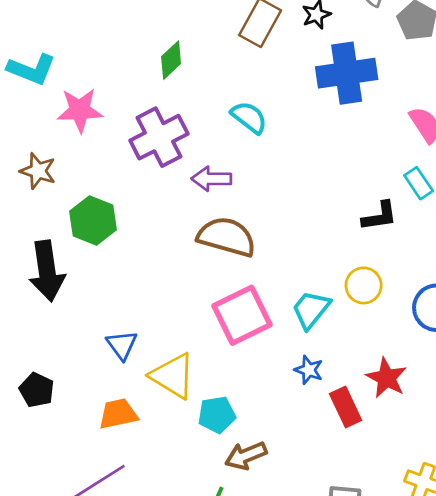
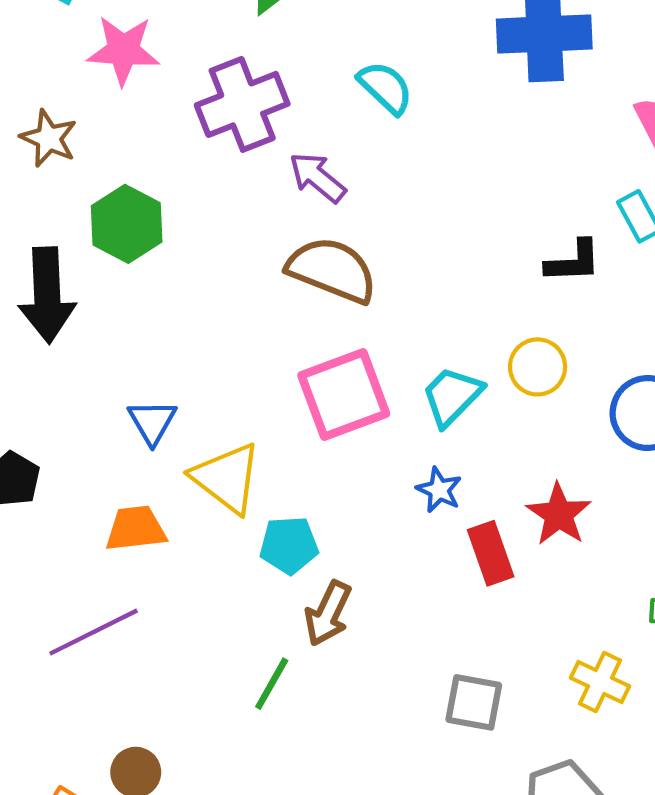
purple arrow: (211, 179) -> (317, 177), turned 33
brown arrow: (246, 456) -> (328, 613), turned -48

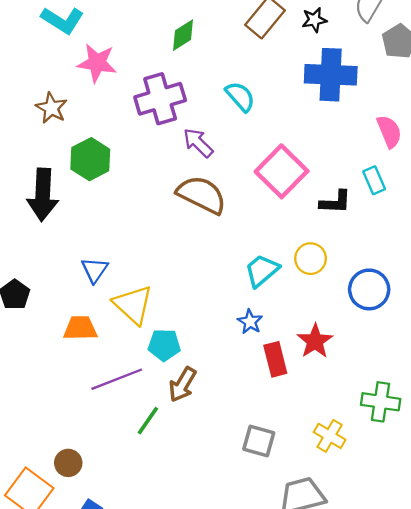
pink square: (344, 394) -> (282, 171), moved, turned -30
purple line: (94, 632) -> (117, 379), moved

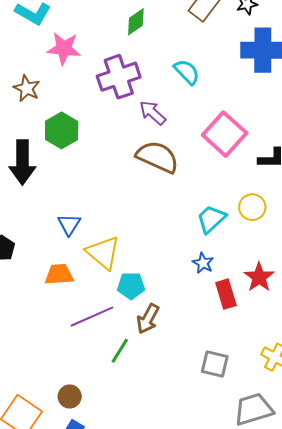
brown circle: (68, 463) -> (70, 397), moved

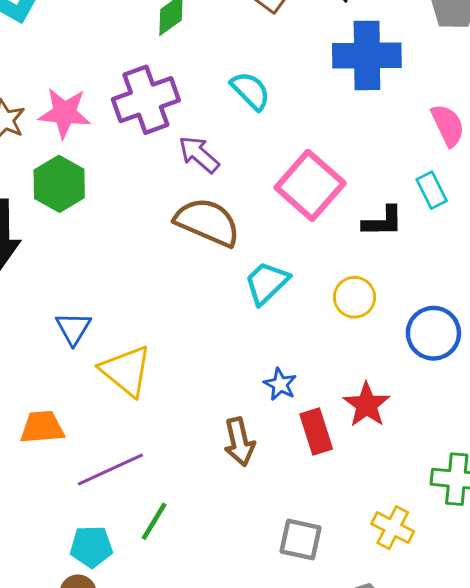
pink star: (64, 48) -> (64, 113), moved
cyan trapezoid: (211, 219) -> (267, 283), moved
orange trapezoid: (59, 274) -> (42, 427), moved
cyan pentagon: (131, 286) -> (91, 547), moved
brown arrow: (148, 319) -> (239, 442), moved, turned -40

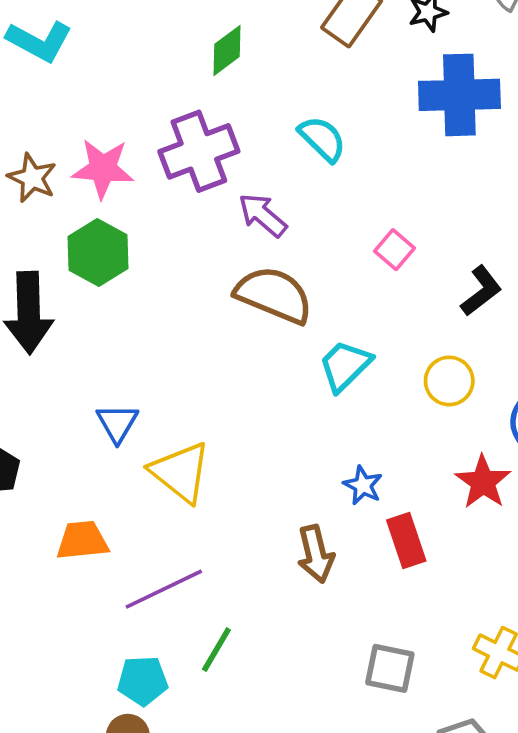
pink square: (310, 185) -> (395, 250), size x0.5
black L-shape: (383, 221) -> (481, 291), turned -36
red star: (367, 405) -> (483, 482), moved

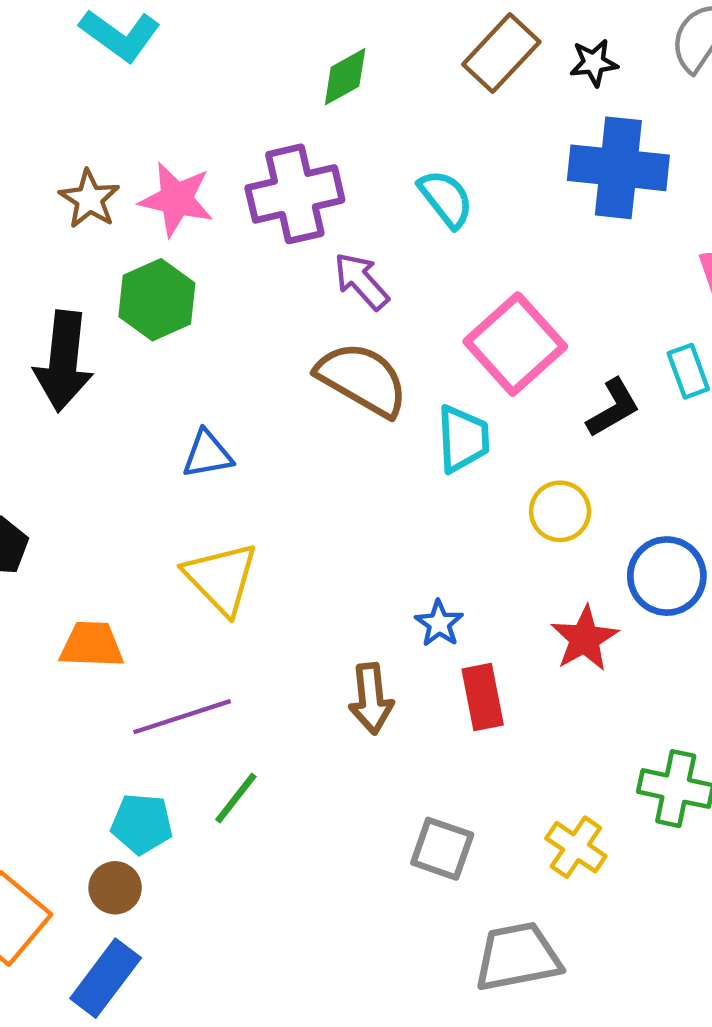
pink square: (395, 250) -> (515, 344), size x2.0
cyan trapezoid: (345, 366) -> (463, 439), moved, turned 124
blue triangle: (117, 423) -> (207, 454), moved, turned 42

